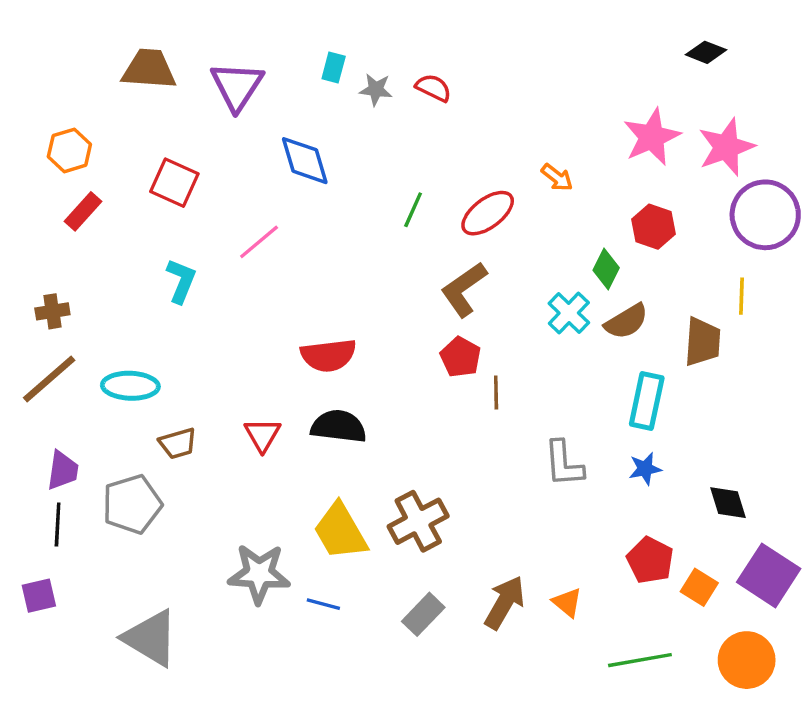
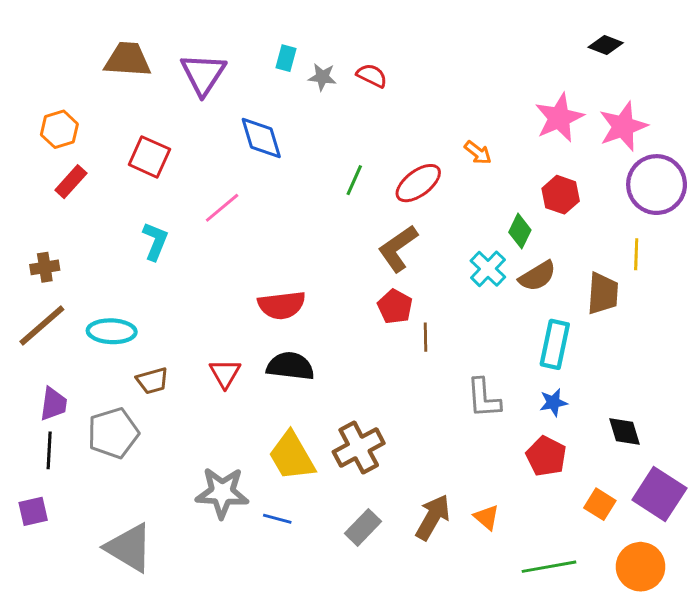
red pentagon: (650, 560) -> (546, 456), moved

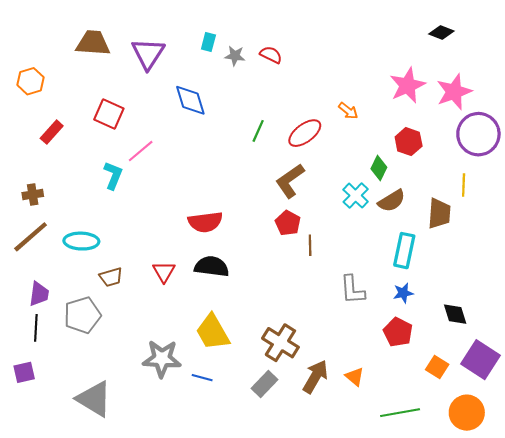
orange hexagon: (59, 129) -> (31, 81), moved
pink line: (222, 208) -> (141, 151), moved
brown cross: (359, 448) -> (280, 343), moved, turned -30

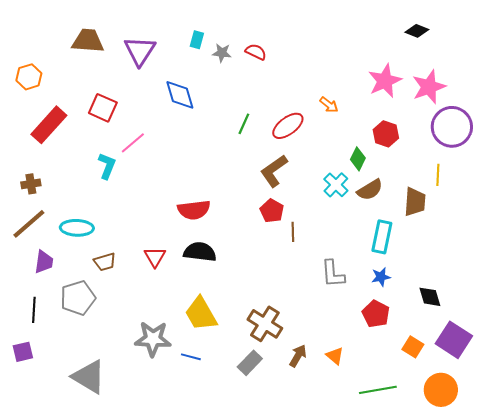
red rectangle: (52, 132) -> (49, 125), size x1.6
purple trapezoid: (39, 294) -> (44, 262), moved
brown arrow: (315, 377) -> (298, 356), size x0.7

